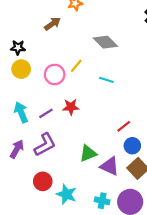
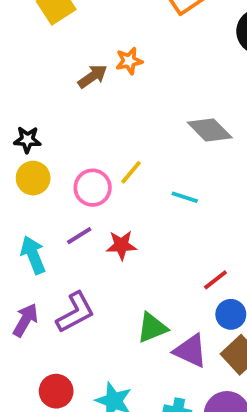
brown arrow: (52, 24) -> (93, 76), moved
gray diamond: (105, 42) -> (210, 130), moved
purple line: (46, 113) -> (79, 236), moved
red circle: (43, 181) -> (56, 391), moved

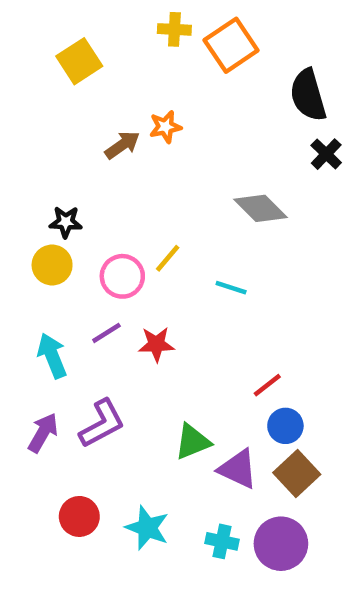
black star: (27, 140) -> (66, 222), moved

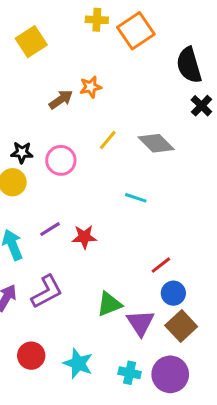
yellow line: (168, 258) -> (108, 140), moved
pink circle: (122, 276) -> (61, 160), moved
purple triangle: (238, 469) -> (141, 323), turned 32

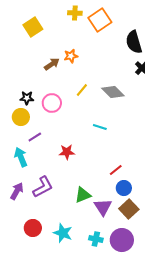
purple line: (50, 229) -> (35, 137), moved

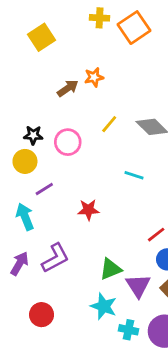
cyan star: (63, 233) -> (104, 306), moved

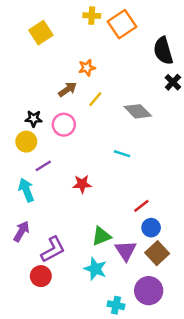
brown arrow: (68, 88) -> (67, 90), moved
yellow line: (109, 124) -> (95, 99), moved
purple L-shape: (55, 258) -> (53, 249), moved
cyan cross: (128, 330) -> (116, 305), moved

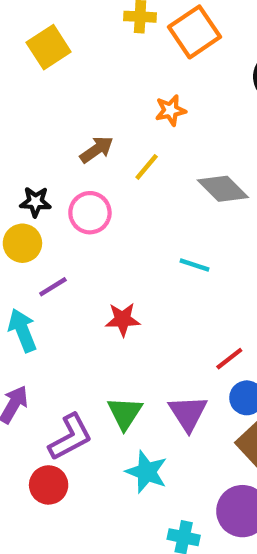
orange star: (87, 68) -> (171, 110), moved
green triangle: (101, 236) -> (125, 413), moved, turned -35
purple triangle: (126, 251) -> (188, 413), moved

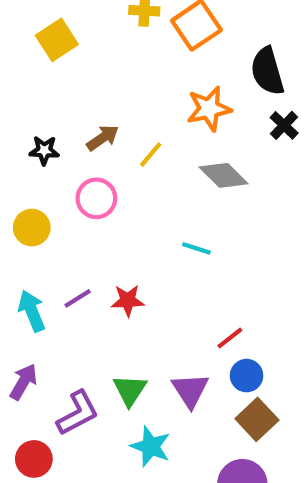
orange star: (171, 110) -> (209, 109), moved, size x1.5
black star: (35, 202) -> (44, 150), moved
purple line: (53, 287) -> (78, 298), moved
red circle: (49, 485) -> (34, 459), moved

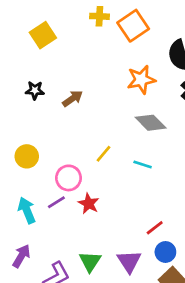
black star: (44, 150) -> (35, 90), moved
yellow line: (151, 155) -> (104, 154), moved
pink circle: (96, 198) -> (68, 178), moved
cyan line: (196, 248) -> (143, 164), moved
red star: (128, 301) -> (89, 204), turned 30

